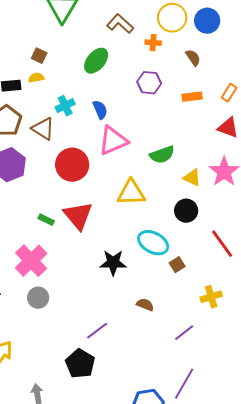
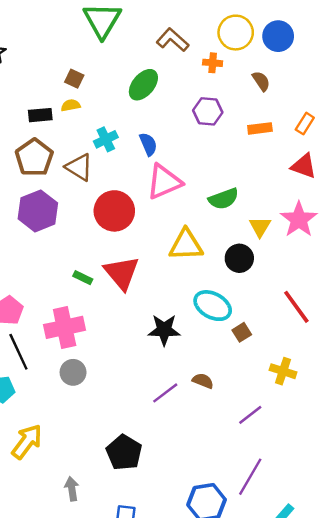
yellow triangle: (192, 178) -> (260, 227), turned 36
black circle: (186, 211) -> (239, 258), moved
pink cross: (31, 261) -> (65, 327), turned 32
yellow cross: (211, 297) -> (283, 371), turned 35
purple line: (97, 331) -> (165, 393), moved

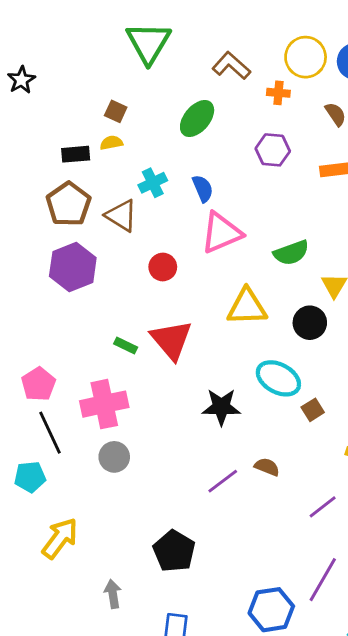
red circle: (114, 211) -> (163, 267), size x0.6

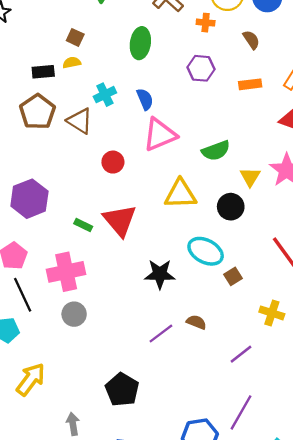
green ellipse: (197, 119) -> (140, 43), turned -32
purple hexagon: (73, 267) -> (29, 199), moved

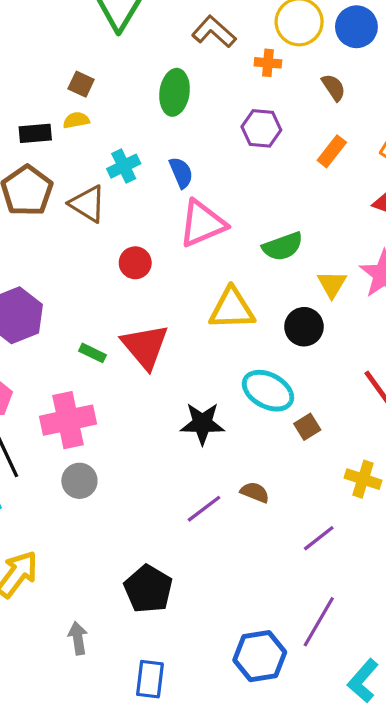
orange rectangle: (250, 84) -> (332, 151), turned -45

